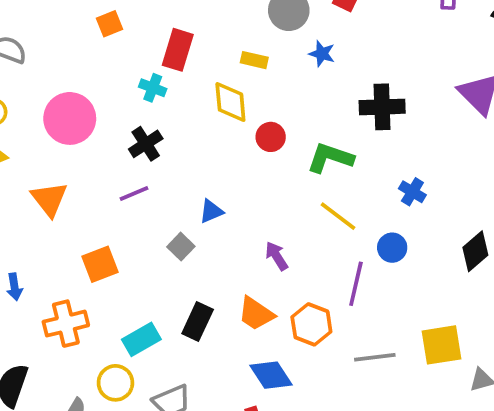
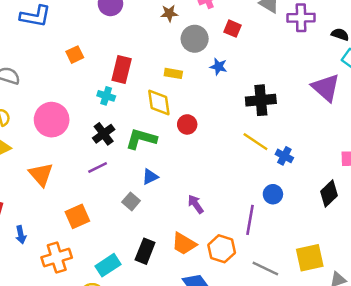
green L-shape: (330, 158) -> (141, 139), moved
yellow line: (338, 216) -> (255, 142), moved
gray line: (375, 357) -> (265, 268), turned 36

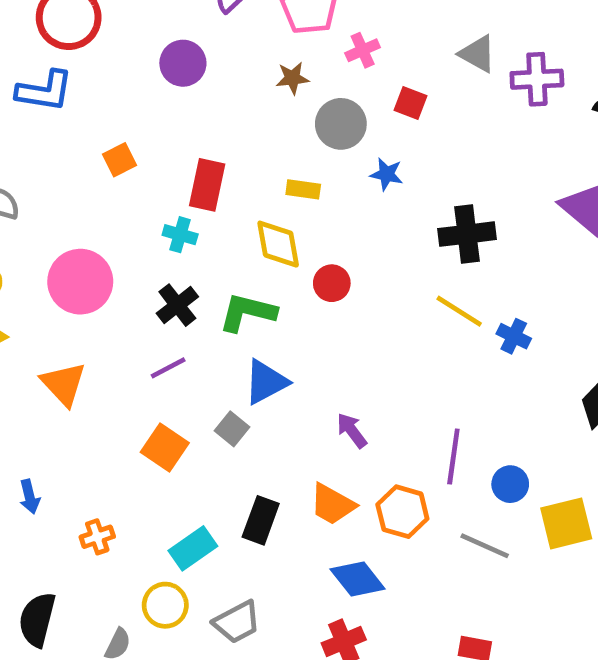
blue triangle: (150, 177) -> (266, 382), size x1.5
blue circle: (273, 194) -> (510, 484), moved
orange square: (77, 216) -> (165, 448), moved, turned -30
orange cross: (57, 257) -> (97, 537), size x0.6

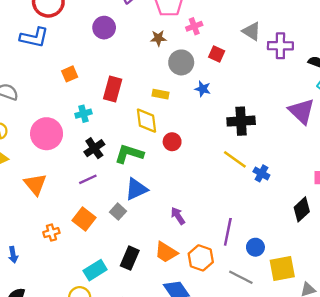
cyan cross: (180, 235) -> (83, 114), moved, turned -35
blue arrow: (30, 497) -> (13, 255), moved
orange cross: (97, 537) -> (51, 233), moved

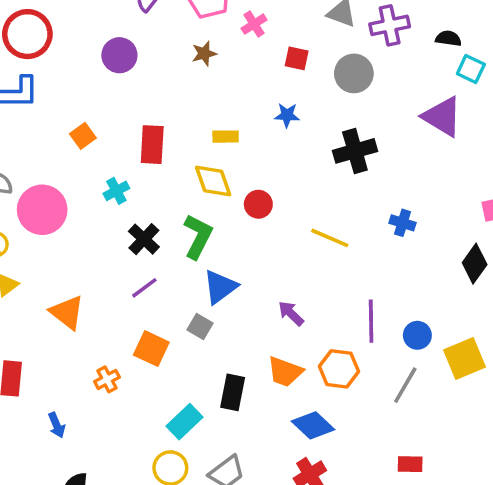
gray circle: (181, 62) -> (354, 73), moved
pink circle: (47, 134) -> (42, 210), moved
green L-shape: (129, 154) -> (198, 236), turned 112
yellow line: (235, 159) -> (330, 238), moved
gray line: (241, 277) -> (405, 385), turned -75

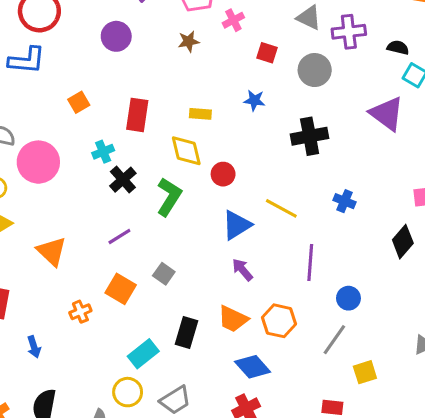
black cross: (144, 239) -> (123, 180), moved
blue triangle: (220, 287) -> (237, 225), moved
purple line: (371, 321) -> (310, 262), moved
yellow square: (464, 358) -> (365, 372), moved, size x0.7

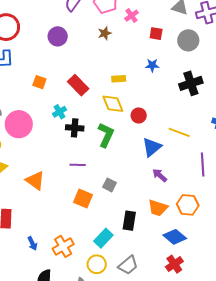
orange square: (79, 102) -> (39, 82), turned -32
red rectangle: (137, 115) -> (78, 85), turned -45
black cross: (123, 180) -> (75, 128), turned -36
purple line: (119, 237) -> (78, 165), turned 42
orange cross: (80, 312) -> (63, 246), moved, size x1.5

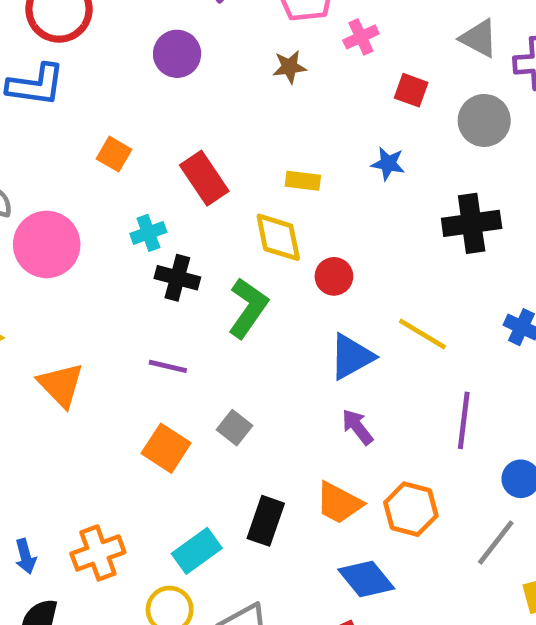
blue arrow: (32, 243) -> (25, 556), moved

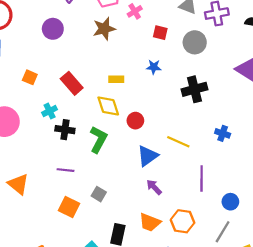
brown star: (290, 67) -> (104, 29), size x1.5

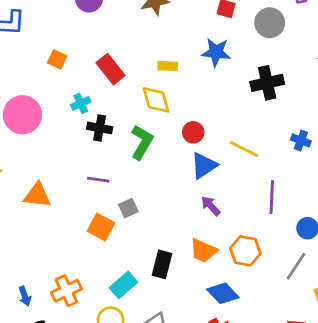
blue star: (154, 67) -> (216, 52), size x1.5
red circle: (135, 121) -> (193, 132), moved
orange triangle: (18, 184) -> (37, 195), turned -35
gray square: (99, 194) -> (128, 208), moved, turned 32

